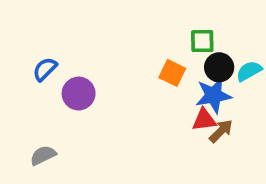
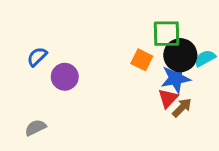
green square: (202, 41) -> (166, 34), size x1.4
black circle: (219, 67) -> (180, 55), size x1.4
red triangle: (204, 120) -> (168, 98), turned -40

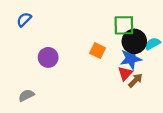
blue semicircle: (37, 57) -> (24, 20), moved
orange square: (142, 60) -> (98, 51), moved

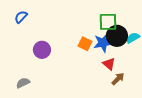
blue star: (131, 59) -> (103, 43), moved
red triangle: (125, 74) -> (109, 64), turned -32
brown arrow: (135, 80) -> (118, 79), moved

